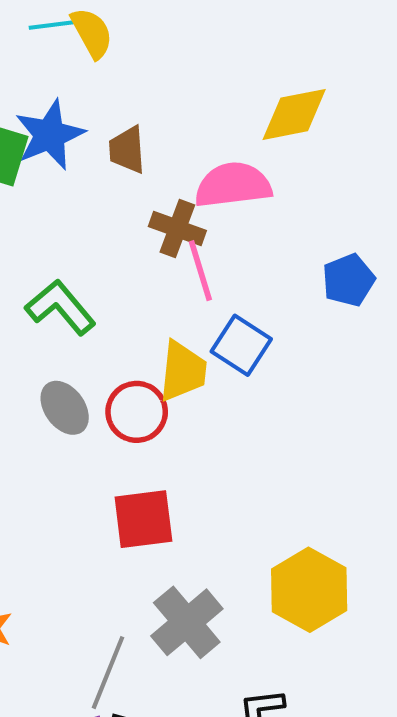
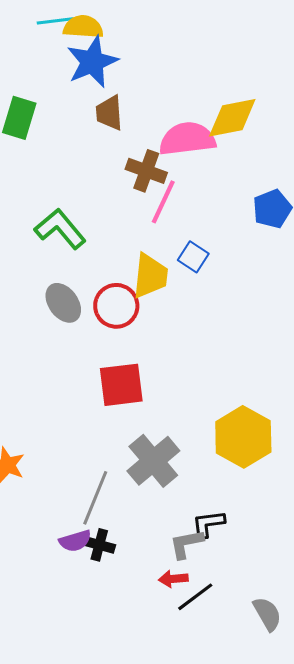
yellow semicircle: (92, 33) -> (83, 27), turned -57
yellow diamond: (294, 114) -> (232, 118), moved
blue star: (50, 135) -> (92, 62), moved
pink line: (200, 271) -> (163, 202), turned 42
blue square: (241, 345) -> (193, 257), size x0.7

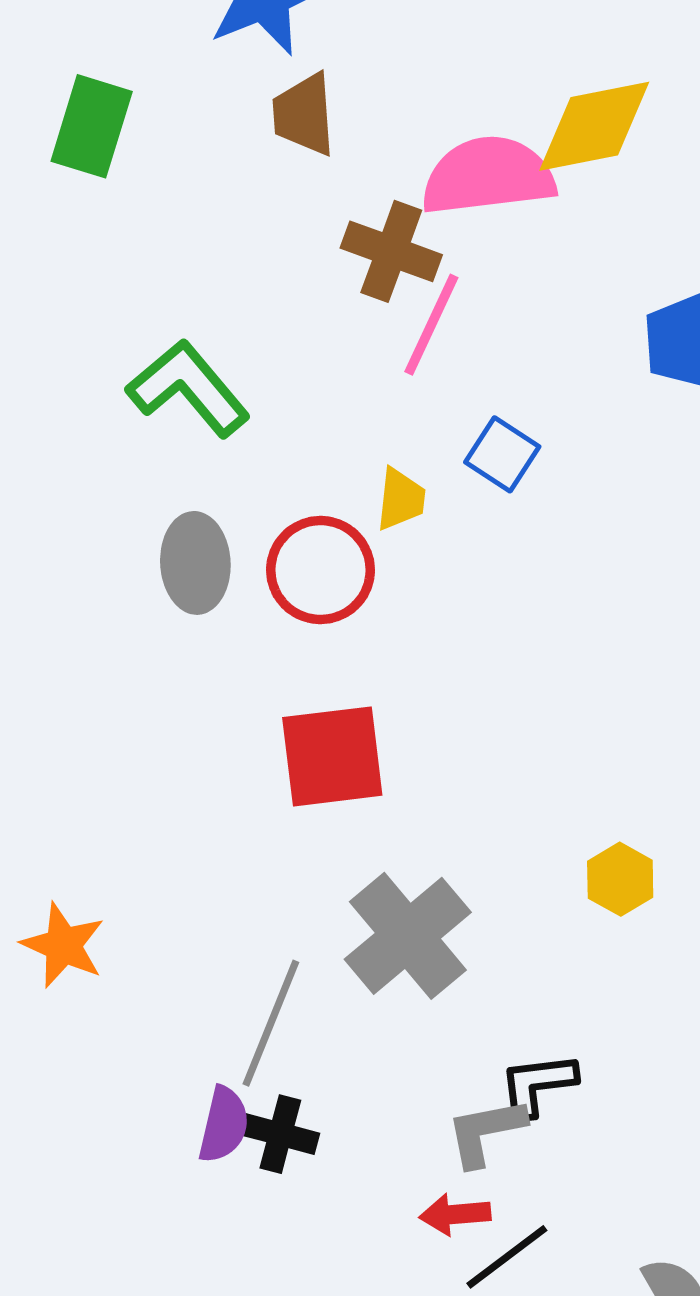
yellow trapezoid: (150, 276) -> (401, 499), size x0.6
gray ellipse: (63, 303) -> (195, 563), turned 33
yellow hexagon: (243, 437) -> (620, 879), size x0.5
purple semicircle: (75, 541) -> (224, 1125), turned -60

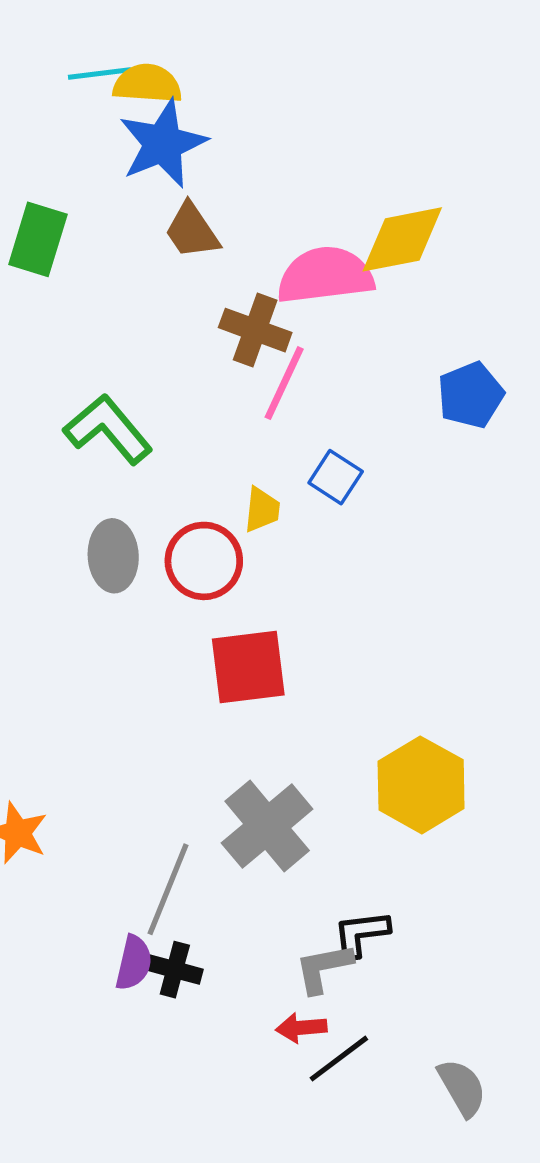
brown trapezoid: (304, 115) -> (192, 231), turned -30
red square: (332, 756) -> (248, 667), moved
yellow hexagon: (620, 879) -> (421, 785), size x1.8

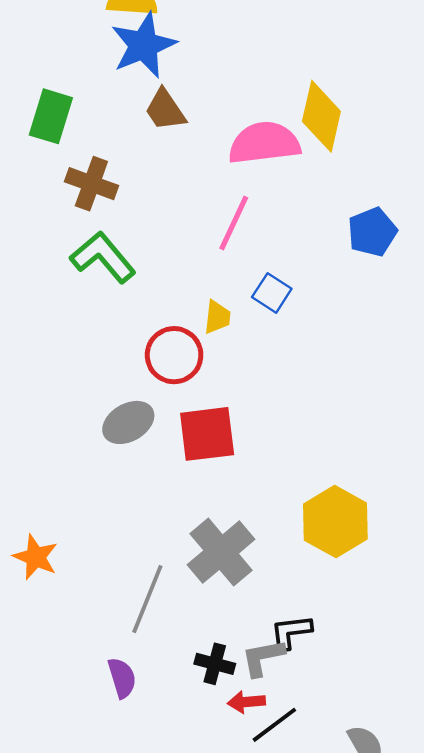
yellow diamond: (402, 239) -> (321, 116), turned -66
brown cross: (255, 330) -> (91, 184), moved
gray ellipse: (113, 556) -> (128, 422), moved, turned 63
purple semicircle: (134, 963) -> (122, 678), moved, turned -30
black cross: (175, 970) -> (215, 664), moved

